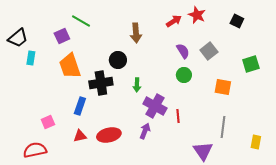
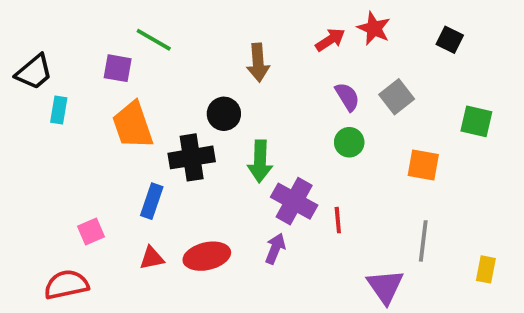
purple square: (62, 36) -> (118, 68), turned 35
green square: (251, 64) -> (476, 121), turned 30
green arrow: (137, 85) -> (260, 161), size x1.5

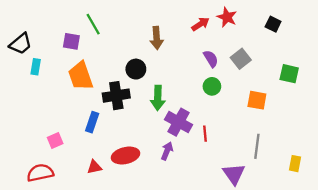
green line: (154, 40) -> (93, 24), turned 30
red triangle: (152, 258) -> (94, 167), moved

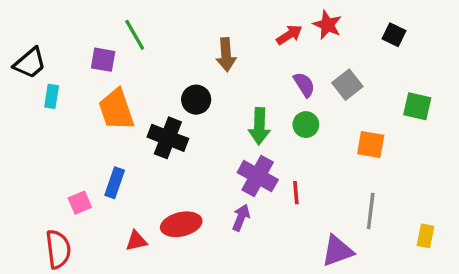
black cross: (116, 96) -> (168, 138), turned 30
green arrow: (158, 98) -> (259, 126), moved
blue rectangle: (92, 122) -> (115, 183), moved
red semicircle: (40, 173) -> (58, 249), turned 95
purple triangle: (234, 174) -> (337, 251), turned 45

